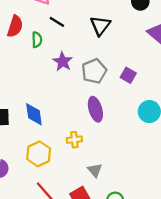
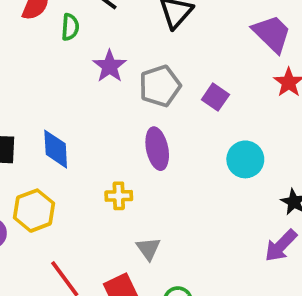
yellow hexagon: (39, 154) -> (34, 211), moved

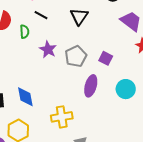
purple ellipse: (157, 149) -> (91, 86), moved, turned 35
yellow cross: (119, 196) -> (62, 117), size x1.5

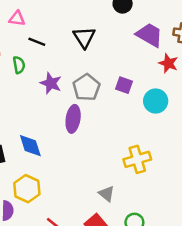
purple ellipse: (91, 86) -> (73, 119), moved
cyan circle: (126, 89) -> (156, 101), moved
yellow cross: (62, 117) -> (137, 159), moved

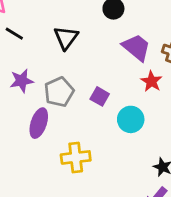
purple star: (51, 83) -> (22, 81), turned 30
yellow cross: (137, 159) -> (76, 157), moved

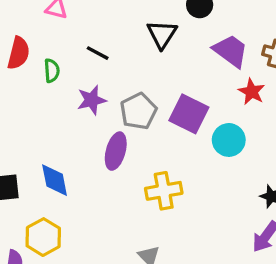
black line: (14, 34) -> (98, 53), moved
black triangle: (66, 38) -> (162, 34), moved
purple square: (100, 96) -> (189, 114), size x1.6

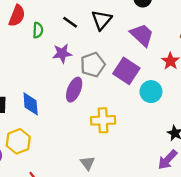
black triangle: (162, 34) -> (102, 20), moved
purple trapezoid: (231, 51) -> (142, 35), moved

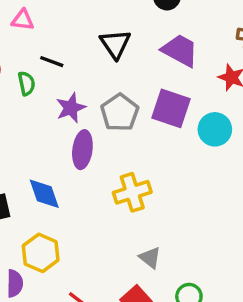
black line: (70, 22) -> (52, 62), moved
purple ellipse: (74, 90) -> (82, 150), moved
yellow cross: (103, 120) -> (132, 192), moved

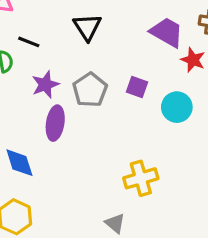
purple trapezoid: (180, 50) -> (167, 32), moved
purple square: (171, 108) -> (137, 87), size x0.6
yellow cross: (132, 192) -> (141, 178), moved

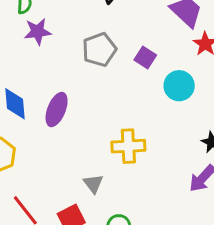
purple star: (45, 85) -> (38, 32), moved
purple ellipse: (55, 123) -> (57, 110), moved

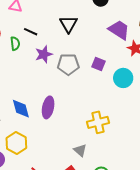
purple star: (38, 32) -> (44, 54), moved
gray pentagon: (99, 50) -> (68, 64), turned 30

